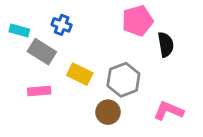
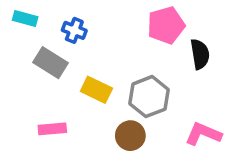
cyan rectangle: (19, 31) -> (25, 18), moved
pink rectangle: (39, 91) -> (52, 129), moved

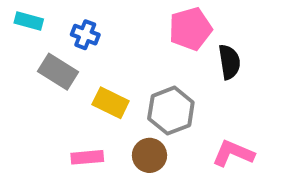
pink rectangle: (52, 129) -> (87, 157), moved

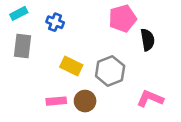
cyan rectangle: (29, 21) -> (19, 13), turned -42
gray rectangle: (58, 72) -> (23, 46), moved, turned 65
brown circle: (149, 155) -> (85, 101), moved

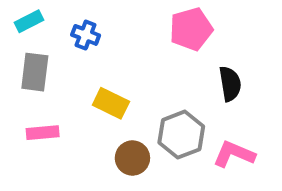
black semicircle: (148, 40) -> (230, 84), moved
gray hexagon: (110, 71) -> (181, 135), moved
pink rectangle: (56, 101) -> (43, 133), moved

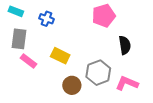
cyan rectangle: (29, 21) -> (16, 11), turned 48
pink rectangle: (43, 133) -> (29, 61), moved, turned 42

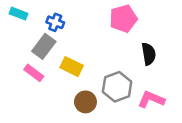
gray rectangle: (19, 39) -> (44, 46), moved, turned 30

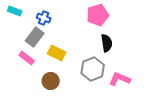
black semicircle: (149, 54) -> (107, 43), moved
brown circle: (85, 102) -> (51, 81), moved

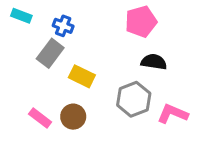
black semicircle: (107, 43) -> (154, 62), turned -72
pink rectangle: (27, 58) -> (40, 118), moved

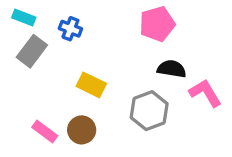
gray rectangle: (50, 53) -> (32, 51), moved
pink L-shape: (173, 114) -> (205, 93), moved, turned 36

